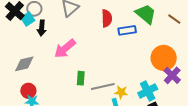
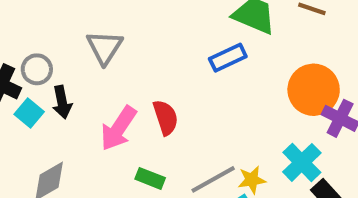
red semicircle: (107, 18) -> (166, 117), moved
cyan square: (28, 19) -> (29, 113), moved
green rectangle: (81, 78) -> (150, 178), moved, turned -56

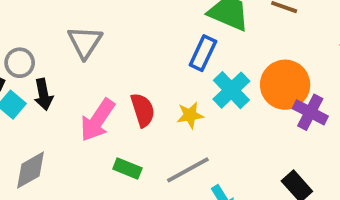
blue rectangle: (228, 58) -> (203, 53), turned -40
cyan cross: (302, 162) -> (231, 90), moved
yellow star: (252, 180) -> (190, 115), moved

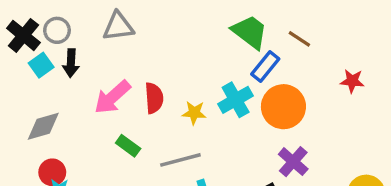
gray triangle: (85, 42) -> (118, 26), turned 36
blue rectangle: (203, 53) -> (265, 66), moved
purple cross: (310, 112) -> (293, 162), moved

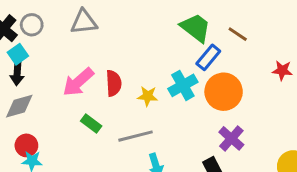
black arrow: (71, 63) -> (17, 73), moved

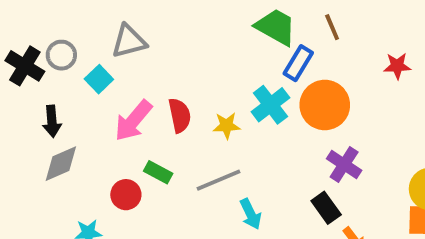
brown line: (238, 34) -> (332, 27), turned 42
cyan square: (18, 54) -> (99, 79), moved
red circle: (26, 145) -> (126, 195), moved

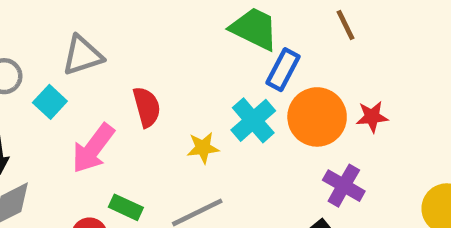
brown line: (332, 27) -> (346, 25), moved
red star: (397, 66) -> (372, 117), moved
red semicircle: (180, 115) -> (147, 107), moved

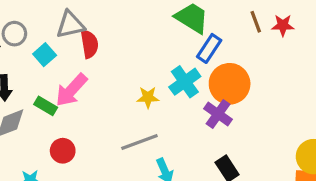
red semicircle: (147, 107) -> (89, 44), moved
red star: (372, 117) -> (283, 25), moved
purple cross: (344, 186) -> (218, 114), moved
green rectangle: (126, 207) -> (46, 106), moved

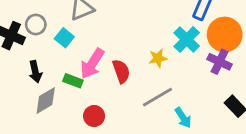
red semicircle: (89, 44) -> (121, 71), moved

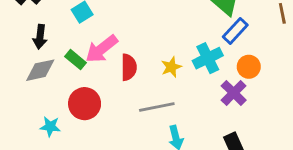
orange circle: (225, 35) -> (249, 67), size x0.6
yellow star: (158, 58) -> (171, 67), turned -30
red circle: (94, 116) -> (85, 104), size x1.4

